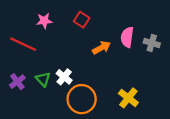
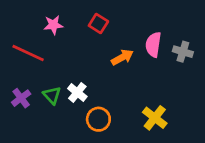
orange circle: (82, 99) -> (98, 119), size x0.7

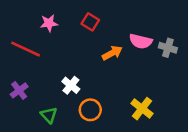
pink semicircle: (153, 45) -> (141, 41), turned -85
green triangle: (52, 95) -> (49, 115), moved

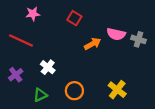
pink star: (49, 23) -> (33, 14), moved
white cross: (71, 85) -> (48, 67), moved
green triangle: (49, 115) -> (40, 95), turned 48

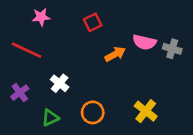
red square: (74, 18) -> (93, 22), turned 32

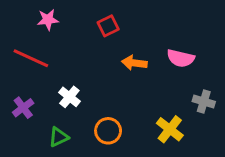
pink semicircle: (144, 42) -> (181, 58), moved
gray cross: (172, 49) -> (204, 101), moved
orange arrow: (115, 54) -> (134, 63), turned -144

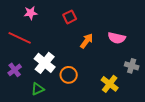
orange arrow: (134, 63) -> (87, 41), turned 119
white cross: (69, 97) -> (45, 63), size x1.5
orange circle: (108, 131) -> (69, 75), moved

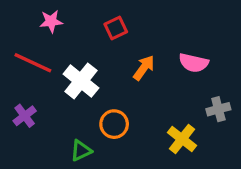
white cross: (45, 63) -> (81, 81), moved
gray cross: (132, 66) -> (218, 109), turned -32
green triangle: (38, 89) -> (81, 151), moved

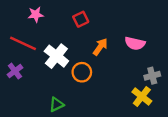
purple cross: (25, 116) -> (15, 71), moved
orange circle: (114, 124) -> (82, 72), moved
yellow cross: (182, 139) -> (142, 96), moved

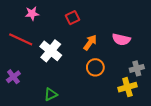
purple cross: (15, 71) -> (13, 77), moved
orange circle: (82, 72) -> (95, 67), moved
yellow cross: (142, 96) -> (127, 87), turned 36

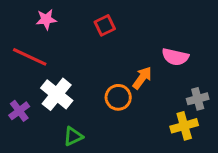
orange arrow: (90, 43) -> (142, 78), moved
white cross: (51, 51) -> (57, 94), moved
orange circle: (95, 67) -> (118, 97), moved

